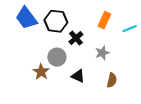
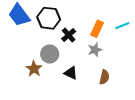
orange rectangle: (104, 20) -> (97, 29), moved

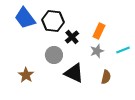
cyan line: (122, 26) -> (123, 50), moved
brown star: (34, 69) -> (26, 75), moved
black triangle: (71, 73) -> (74, 73), size x1.5

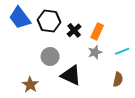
black cross: (72, 37) -> (74, 30), moved
brown star: (26, 75) -> (30, 85), moved
brown semicircle: (106, 77) -> (118, 79), moved

